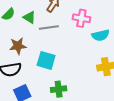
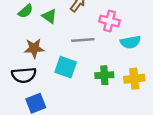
gray line: (49, 27) -> (83, 40), moved
green cross: (59, 89) -> (104, 75), moved

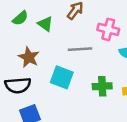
brown star: (34, 48) -> (29, 57), turned 30

